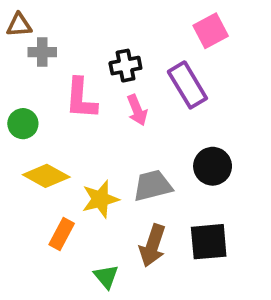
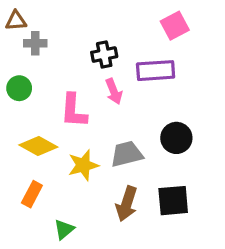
purple rectangle: (187, 85) -> (156, 71), turned -63
pink L-shape: (81, 98) -> (74, 111), moved
green circle: (23, 124) -> (19, 88), moved
orange rectangle: (62, 234) -> (32, 194), moved
green triangle: (106, 277) -> (64, 229), moved, turned 30

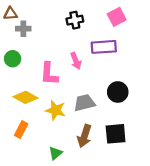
black cross: (104, 55) -> (75, 20), moved
yellow star: (83, 165) -> (55, 110), turned 30
green triangle: (64, 229) -> (55, 153), moved

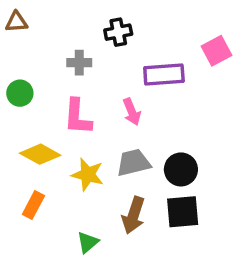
pink square: (117, 17) -> (217, 51), moved
gray cross: (23, 29) -> (79, 63), moved
pink arrow: (76, 61) -> (132, 112), moved
black circle: (118, 92) -> (181, 169), moved

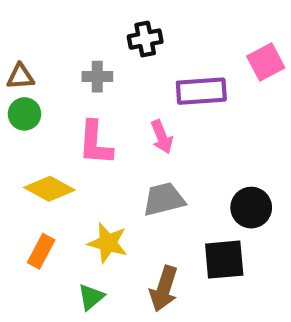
brown triangle: (16, 22) -> (20, 77), moved
black circle: (181, 169) -> (251, 208), moved
yellow star: (88, 175) -> (108, 243), moved
brown arrow: (133, 215) -> (164, 289), moved
green triangle: (88, 242) -> (91, 297), moved

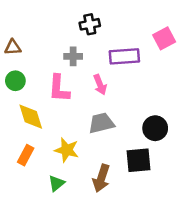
gray cross: (97, 77) -> (73, 56), moved
green circle: (24, 114) -> (15, 81), moved
yellow diamond: (49, 189) -> (31, 117), turned 44

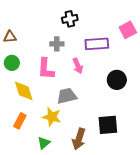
gray trapezoid: (101, 123) -> (67, 96), moved
black circle: (155, 128) -> (117, 80), moved

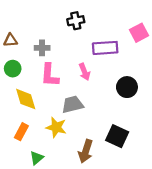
gray cross: (57, 44) -> (42, 48), moved
black square: (108, 125) -> (117, 136), turned 30
green triangle: (44, 143) -> (37, 158), moved

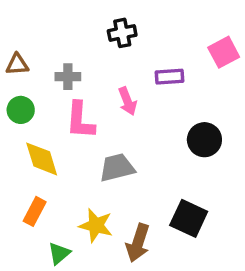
purple rectangle: (105, 48) -> (169, 77), size x0.7
pink arrow: (85, 72) -> (127, 101), moved
yellow star: (56, 127) -> (96, 225), moved

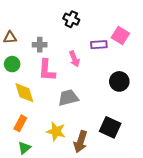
black cross: (122, 33) -> (71, 19), turned 35
pink square: (224, 52) -> (120, 35), moved, turned -30
green triangle: (59, 253) -> (24, 148), moved

